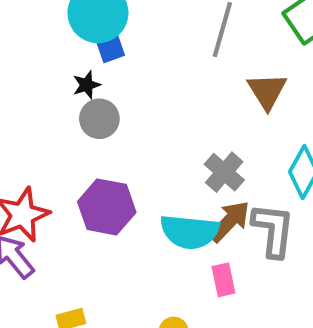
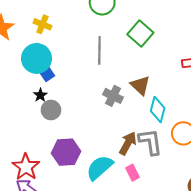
brown triangle: (267, 91) -> (140, 85), moved
gray cross: (224, 172) -> (113, 96), moved
cyan semicircle: (190, 232) -> (100, 168), moved, turned 148

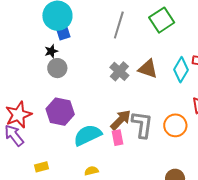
brown triangle: (140, 85) -> (148, 69), turned -40
cyan diamond: (158, 110) -> (181, 70), moved
pink rectangle: (133, 173) -> (117, 138), moved

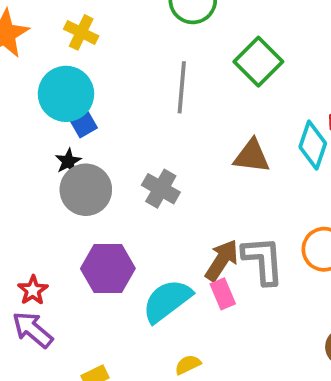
gray circle: (57, 68) -> (86, 190), size x1.4
gray cross: (119, 71) -> (161, 189), moved
red star: (18, 115) -> (33, 290), size x0.6

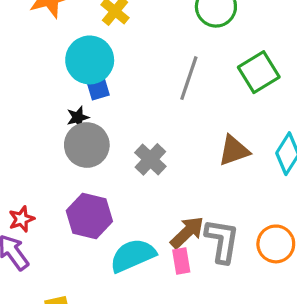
brown triangle: (252, 156) -> (234, 151), turned -40

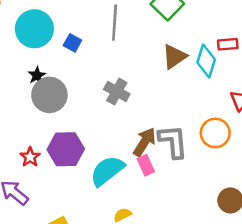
blue square: (98, 89) -> (72, 43), moved, turned -30
brown triangle: (234, 151) -> (174, 57), moved
gray cross: (150, 159) -> (117, 92), moved
red star: (21, 219) -> (30, 157), moved

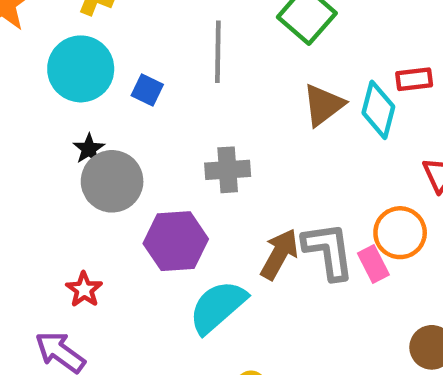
gray cross: (117, 92) -> (228, 170), turned -30
purple hexagon: (66, 149) -> (176, 241), moved
pink rectangle: (146, 165) -> (373, 264), moved

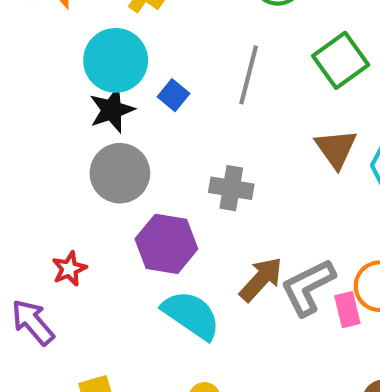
brown triangle: (323, 105) -> (336, 149), turned -42
black star: (89, 149) -> (112, 110), moved, size x1.5
gray L-shape: (328, 251) -> (308, 287), turned -122
cyan semicircle: (218, 307) -> (191, 315), turned 62

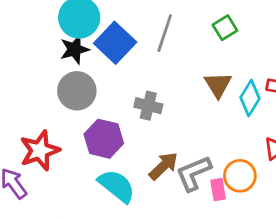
green square: (341, 60) -> (225, 28), size x0.7
blue square: (174, 95) -> (115, 43), size x2.0
red star: (69, 269) -> (40, 150), size x1.8

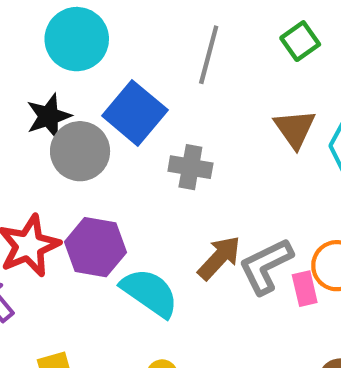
blue square: (115, 43) -> (135, 113), moved
black star: (74, 49) -> (49, 116), moved
purple hexagon: (104, 139) -> (95, 247), moved

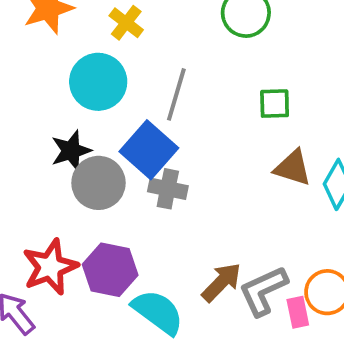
green square: (300, 41) -> (275, 104), moved, turned 32
gray line: (209, 55) -> (176, 94), moved
brown triangle: (295, 129) -> (293, 168), turned -39
gray cross: (190, 167) -> (168, 189), moved

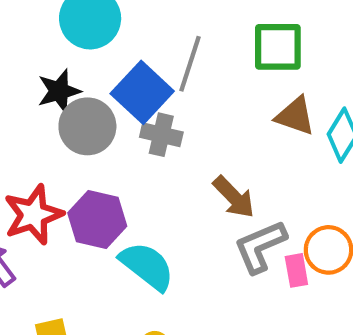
gray line: (176, 94) -> (190, 64), moved
green square: (275, 104) -> (278, 47), size x1.5
brown arrow: (221, 282) -> (234, 197), moved, turned 90

